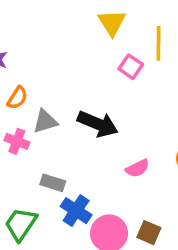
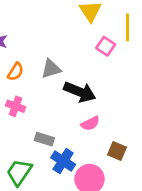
gray triangle: (45, 121) -> (51, 69), moved
pink semicircle: (137, 168) -> (90, 123), moved
brown square: (149, 233) -> (117, 151), moved

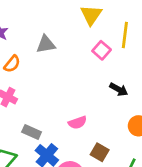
gray triangle: (51, 69) -> (46, 44), moved
black arrow: (80, 92) -> (119, 89), moved, size x0.6

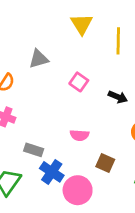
pink square: (102, 50) -> (79, 82), moved
pink semicircle: (78, 123) -> (79, 135), turned 30

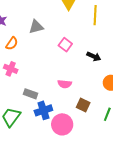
blue cross: (52, 172) -> (43, 110), turned 36

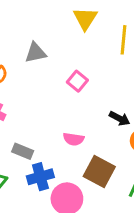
black arrow: (94, 56) -> (120, 118), moved
brown square: (83, 105) -> (99, 172), size x1.5

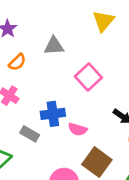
pink square: (77, 81) -> (88, 77), size x1.4
blue cross: (40, 177) -> (53, 114), moved

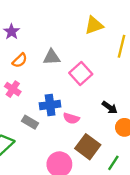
yellow triangle: (103, 21) -> (94, 25), turned 30
gray triangle: (54, 46) -> (52, 57), moved

